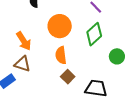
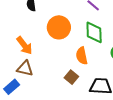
green diamond: (94, 34) -> (94, 32), turned -45
orange semicircle: (61, 55) -> (82, 56), moved

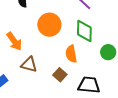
brown triangle: (25, 68) -> (29, 64), moved

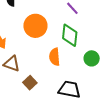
brown square: (60, 75) -> (30, 83), moved

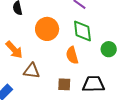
brown square: (30, 83) -> (64, 84), moved, turned -32

